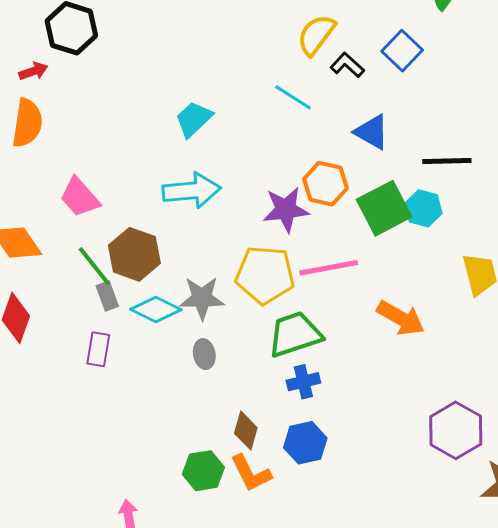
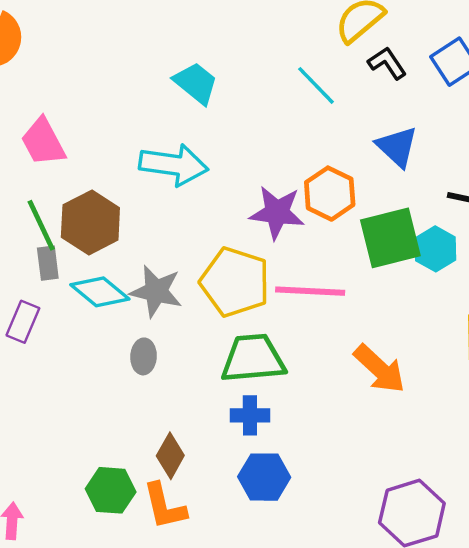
cyan trapezoid: (194, 119) -> (196, 83), turned 69
blue hexagon: (305, 443) -> (264, 477), moved

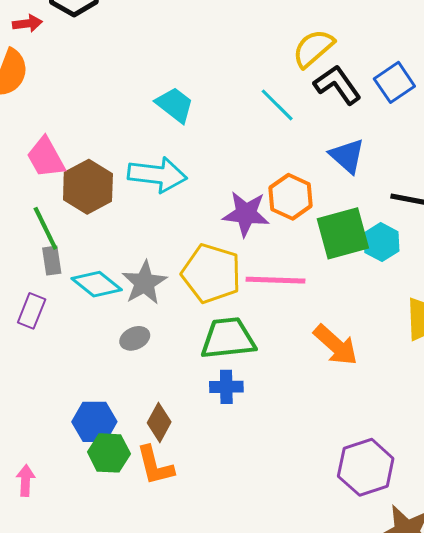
black L-shape: (387, 63) -> (337, 85), size x1.4
brown hexagon: (90, 222) -> (88, 187), moved
gray star: (156, 291) -> (144, 283), turned 30
gray ellipse: (144, 356) -> (135, 338), turned 64
blue hexagon: (264, 477) -> (94, 422), moved

